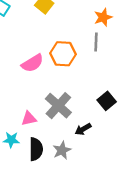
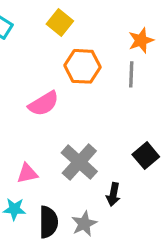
orange hexagon: (63, 54) -> (83, 66), moved
pink triangle: (29, 119) -> (27, 173), moved
black arrow: (83, 129) -> (113, 194), turned -49

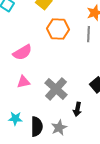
pink semicircle: (44, 104) -> (22, 52), moved
pink triangle: (27, 173) -> (23, 82), moved

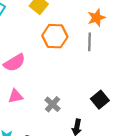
gray cross: (56, 89) -> (53, 104), size x0.6

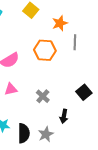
orange star: (96, 18) -> (60, 23), moved
orange hexagon: (55, 36) -> (45, 50), moved

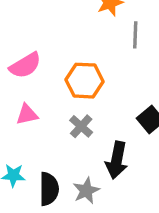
orange hexagon: (45, 50) -> (84, 81), moved
black arrow: (64, 116) -> (117, 160), size x1.5

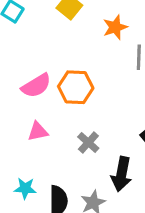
orange hexagon: (84, 81) -> (76, 87), moved

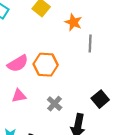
orange star: (115, 27) -> (73, 22), turned -30

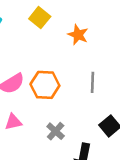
gray line: (90, 43) -> (93, 82), moved

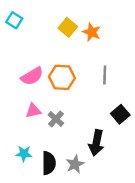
yellow square: (40, 18) -> (68, 27), moved
gray cross: (56, 131) -> (56, 119), moved

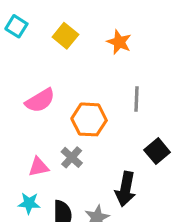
yellow square: (68, 27) -> (65, 36), moved
orange hexagon: (62, 77) -> (89, 119), moved
pink triangle: (33, 111) -> (39, 167), moved

